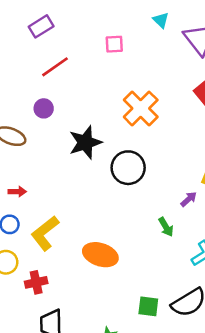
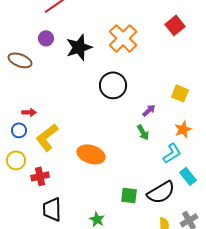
black star: (85, 142) -> (79, 47), moved
red arrow: (17, 192) -> (29, 112), moved
purple arrow: (189, 199) -> (149, 110), moved

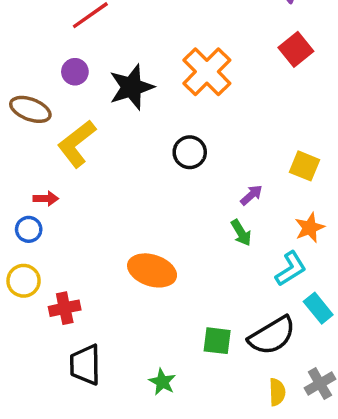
black circle: (113, 85) -> (190, 152), size x0.7
yellow L-shape: (47, 137) -> (77, 144), moved

